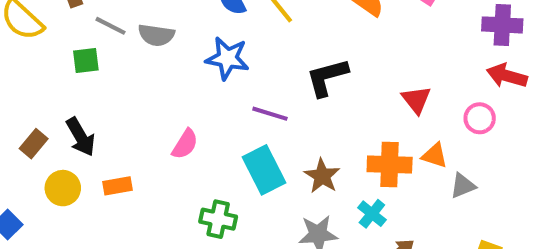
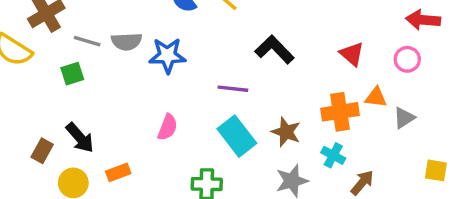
blue star: (227, 58) -> (167, 55), moved
black L-shape: (327, 77) -> (274, 50), turned 72

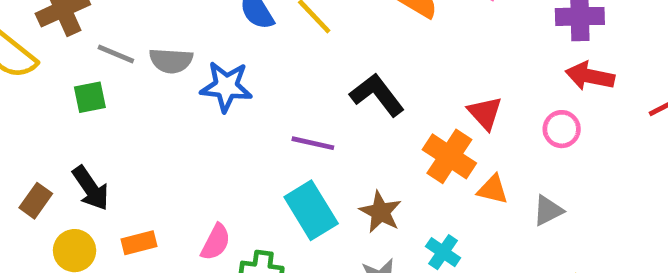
orange triangle: (376, 97) -> (493, 189), moved
orange cross: (340, 112) -> (449, 156), moved, turned 36
pink semicircle: (168, 127) -> (216, 242), moved

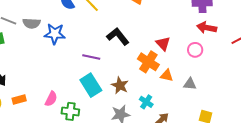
gray triangle: (548, 211) -> (190, 84), turned 32

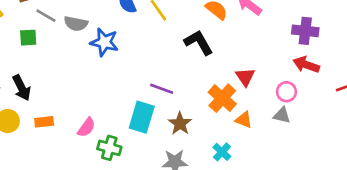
black L-shape: (118, 36) -> (199, 42), moved
purple line: (91, 57) -> (162, 89), moved
gray triangle: (190, 84) -> (282, 115), moved
cyan rectangle: (91, 85) -> (142, 117), turned 40
cyan cross: (146, 102) -> (222, 152), moved

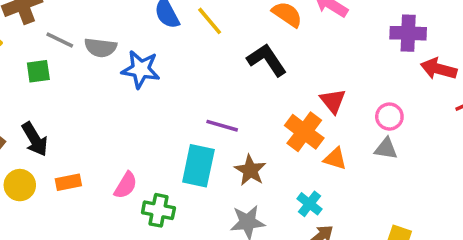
red arrow: (306, 65) -> (439, 69), moved

